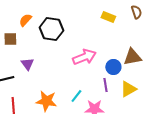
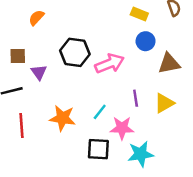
black hexagon: (51, 29) -> (75, 52), moved
brown square: (10, 39) -> (18, 56), moved
blue circle: (113, 67) -> (146, 41), moved

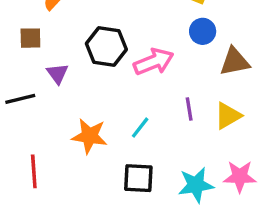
brown square: (18, 56) -> (30, 38), moved
red line: (22, 126) -> (34, 171), moved
pink star: (122, 128) -> (240, 176), moved

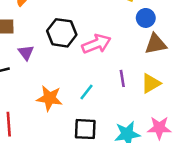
blue circle: (203, 31) -> (146, 18), moved

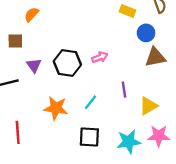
black hexagon: (62, 33) -> (67, 63), moved
pink arrow: (96, 44) -> (100, 57), size x0.6
yellow triangle: (151, 83) -> (148, 106), moved

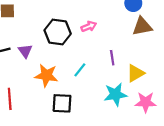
purple triangle: (34, 65) -> (25, 51), moved
black square: (89, 137) -> (62, 103), moved
cyan star: (129, 142) -> (115, 94), moved

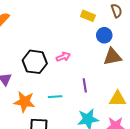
cyan line: (80, 70) -> (55, 97), turned 48
yellow triangle: (136, 73) -> (118, 99), moved, turned 30

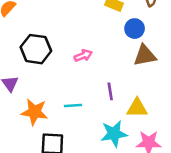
black hexagon: (35, 62) -> (36, 49), moved
yellow triangle: (118, 99) -> (137, 108), moved

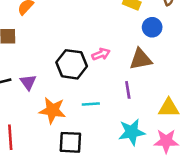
black hexagon: (36, 49) -> (72, 64), moved
brown triangle: (145, 55) -> (141, 59), moved
yellow triangle: (137, 108) -> (169, 108), moved

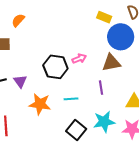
blue circle: (152, 27) -> (121, 37), size x1.6
black square: (70, 142) -> (76, 130), moved, turned 36

